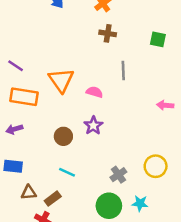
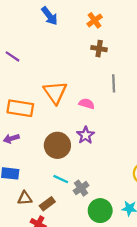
purple line: (16, 66) -> (12, 56), moved
brown circle: (63, 136) -> (57, 145), size x1.5
gray cross: (118, 175) -> (81, 188), moved

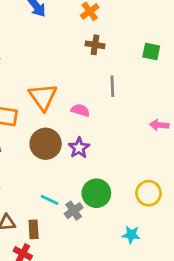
brown circle: (57, 145) -> (46, 144), moved
brown rectangle: (47, 204) -> (34, 229), turned -56
green circle: (100, 211) -> (96, 193), moved

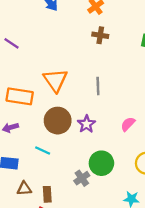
gray line: (112, 86) -> (98, 86), moved
pink semicircle: (80, 110) -> (128, 124), moved, turned -63
cyan line: (50, 200) -> (43, 151), moved

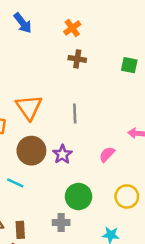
gray cross: (82, 178) -> (61, 222), moved, turned 35

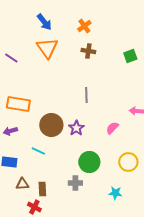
green square: (129, 65) -> (130, 56), turned -32
orange triangle: (29, 107) -> (47, 48), moved

